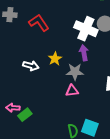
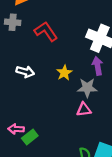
white arrow: (31, 66) -> (25, 72), moved

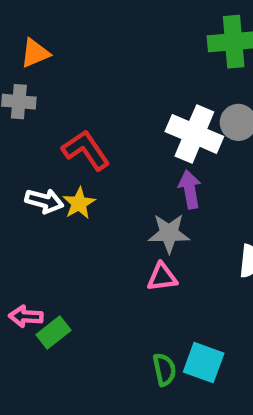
red L-shape: (46, 31) -> (86, 150), moved
yellow star: (64, 73) -> (79, 203), moved

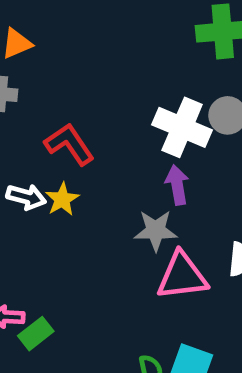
pink triangle: (162, 277) -> (182, 276), moved, size x1.6

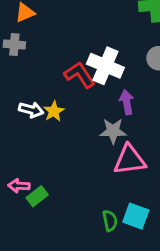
white cross: (182, 127) -> (105, 66), moved
red L-shape: (69, 144) -> (80, 75), moved

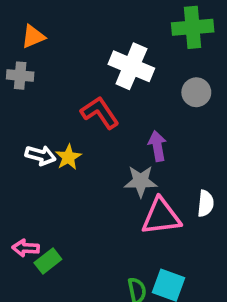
white cross: (105, 66) -> (131, 66), moved

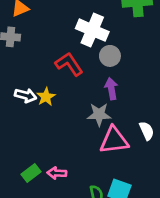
gray circle: (196, 92) -> (110, 56), moved
white semicircle: (206, 204) -> (147, 131), turned -30
pink arrow: (26, 248) -> (57, 173), moved

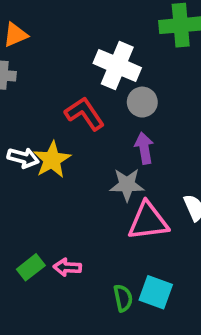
yellow star: (46, 97) -> (52, 160), size x1.4

